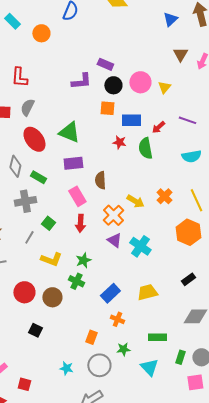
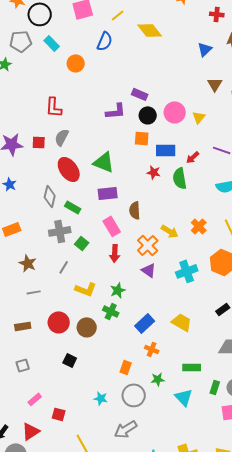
cyan rectangle: (12, 21) -> (52, 43), moved
green square: (48, 223) -> (82, 243), moved
cyan cross: (140, 246) -> (187, 271), moved, turned 35
yellow trapezoid: (147, 292) -> (182, 322), turned 45

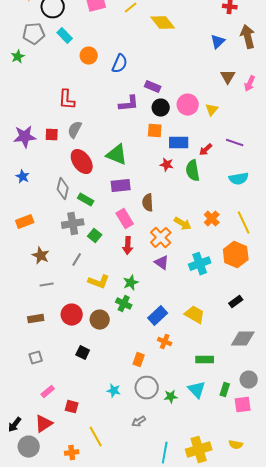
blue semicircle: (105, 41) -> (120, 64), moved
green star: (158, 379) -> (171, 397), moved
green rectangle: (215, 387) -> (225, 390), moved
gray arrow: (126, 429) -> (139, 422), size x0.6

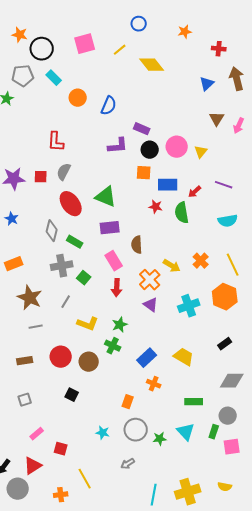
brown star: (41, 256) -> (30, 298), size x1.4
gray circle: (249, 380) -> (228, 416), moved

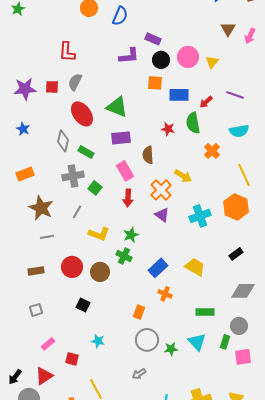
red star: (156, 207) -> (168, 129), moved
orange cross: (201, 261) -> (212, 151), moved
cyan star: (103, 433) -> (98, 341), moved

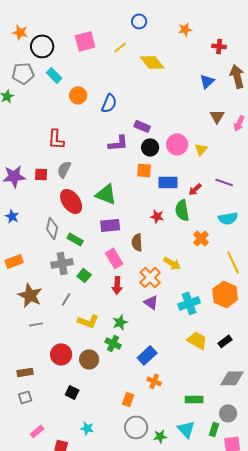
yellow trapezoid: (195, 267) -> (197, 340), moved
brown rectangle: (36, 271) -> (25, 372), moved

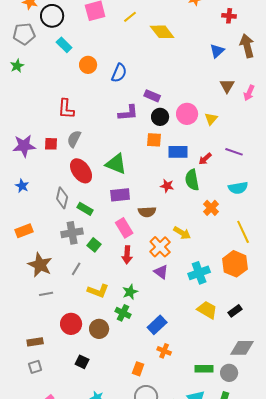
gray pentagon: (23, 73) -> (24, 34), moved
brown semicircle: (137, 242) -> (147, 212), turned -90
gray circle: (228, 413) -> (229, 373), moved

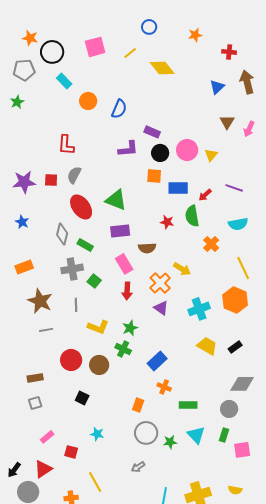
gray line: (76, 269) -> (76, 305), turned -32
green rectangle: (204, 369) -> (188, 405), moved

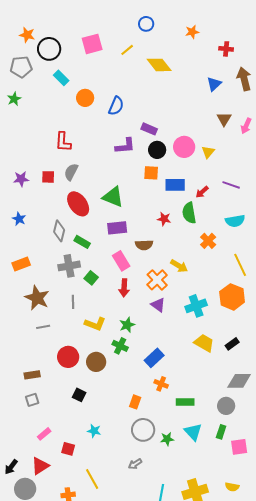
purple star: (24, 182) -> (21, 179), size x0.7

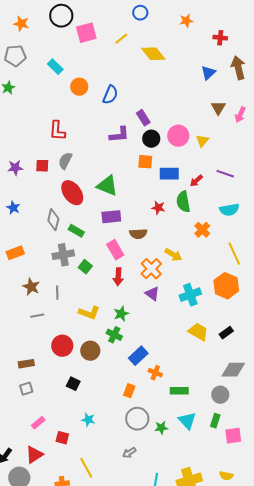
black circle: (49, 49) -> (61, 16), moved
purple rectangle: (149, 129) -> (143, 118), turned 35
brown star: (37, 298) -> (31, 287), size x0.7
gray line: (73, 302) -> (57, 293), moved
blue rectangle: (154, 358) -> (138, 356), moved

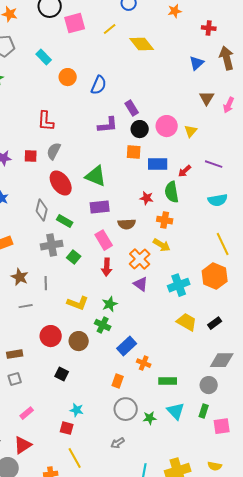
orange cross: (202, 230) -> (165, 220), moved, turned -35
red square: (62, 438) -> (67, 428), moved

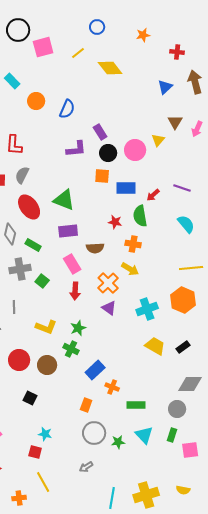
yellow triangle: (191, 131) -> (158, 140), moved
cyan semicircle: (218, 200) -> (186, 224), turned -120
yellow line: (223, 244) -> (191, 268), turned -70

